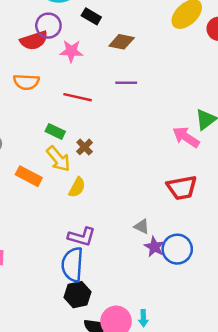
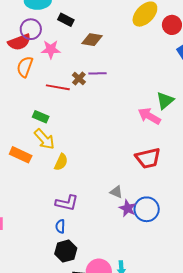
orange semicircle: (26, 82) -> (25, 67), moved, turned 110
brown cross: (85, 147) -> (79, 78), moved
blue semicircle: (72, 265) -> (60, 226), size x0.5

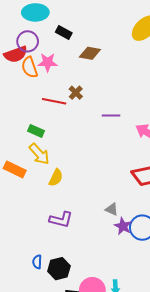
orange semicircle: (25, 67) -> (30, 67), moved, turned -40
purple line: (98, 73) -> (111, 116), moved
blue semicircle: (60, 226) -> (37, 262), moved

